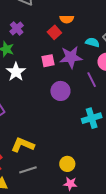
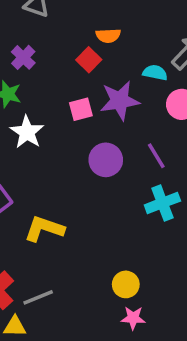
purple line: (92, 80) -> (156, 156), moved
yellow L-shape: (23, 145) -> (44, 229), moved
gray line: (28, 170) -> (38, 297), moved

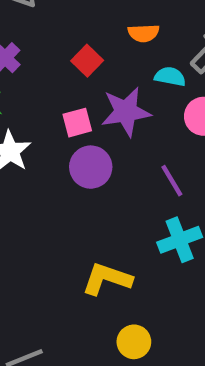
orange semicircle: (108, 36) -> (144, 33), moved
purple circle: (106, 160) -> (91, 167), moved
yellow L-shape: (44, 229) -> (107, 279), moved

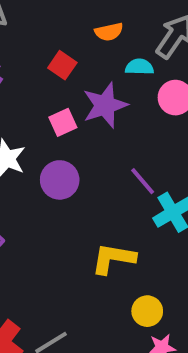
purple circle: (91, 167) -> (60, 180), moved
purple line: (172, 181) -> (143, 181), moved

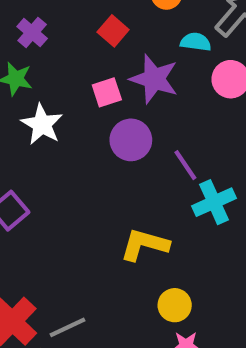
purple star: (105, 105) -> (154, 79), turned 30
purple circle: (60, 180) -> (131, 140), moved

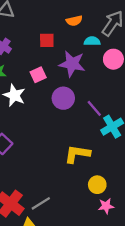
red square: (113, 31) -> (47, 40), turned -35
pink square: (107, 92) -> (38, 75), moved

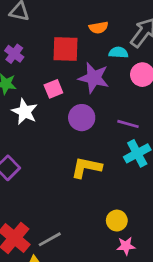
red square: (47, 40) -> (65, 49), size x1.5
purple line: (94, 108) -> (128, 124), moved, turned -36
yellow L-shape: (77, 154) -> (86, 168), moved

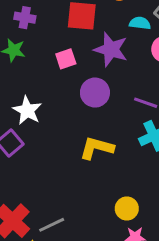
purple cross: (14, 54) -> (25, 18), turned -30
white star: (25, 112) -> (27, 110), moved

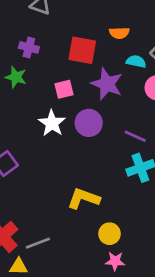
white star: (27, 110) -> (52, 123), moved
yellow L-shape: (97, 148) -> (84, 199), moved

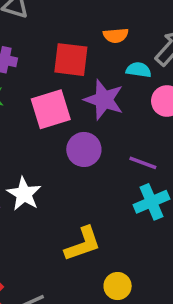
pink square: (64, 89) -> (51, 109), size x1.6
white star: (52, 123) -> (24, 194), moved
yellow L-shape: (84, 199) -> (83, 244), turned 144

